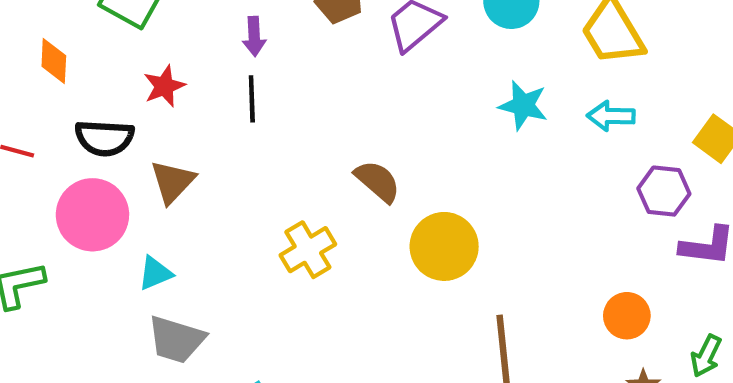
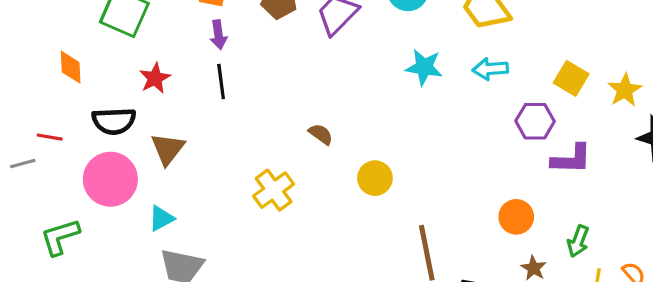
brown semicircle: (378, 181) -> (321, 134), size x0.7
yellow circle: (444, 246) -> (375, 178), size x0.7

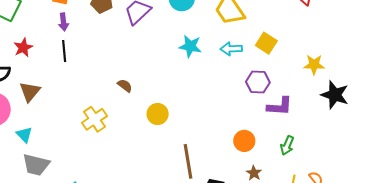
yellow square: (571, 78) -> (266, 43), moved
yellow star: (625, 90) -> (314, 65), turned 30
cyan triangle: (161, 218) -> (24, 135), turned -48
green arrow: (578, 241) -> (287, 145), moved

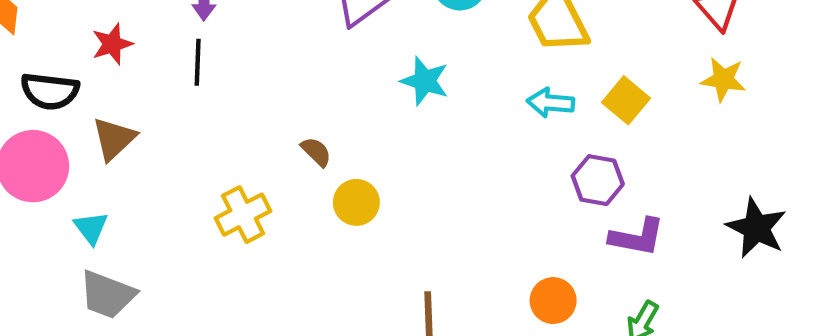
cyan star: (190, 46) -> (425, 81), moved
yellow star: (314, 65) -> (723, 79), moved
yellow circle: (158, 114) -> (356, 202), moved

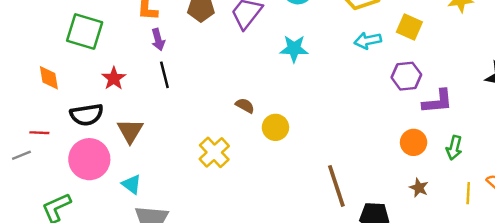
orange circle: (553, 301) -> (414, 142), moved

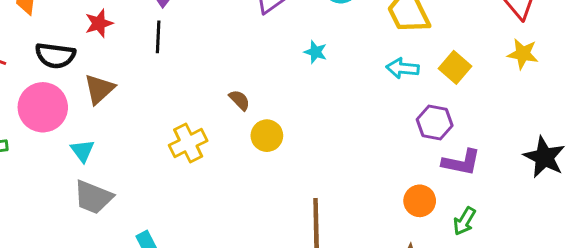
cyan star: (294, 49) -> (316, 52), size x0.7

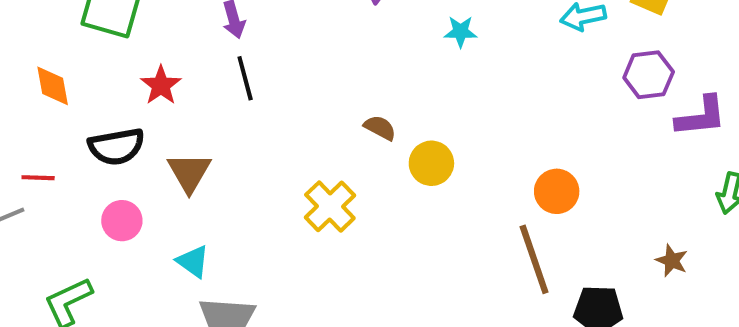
pink circle: (43, 107) -> (122, 221), size x0.6
orange circle: (420, 201) -> (557, 191), moved

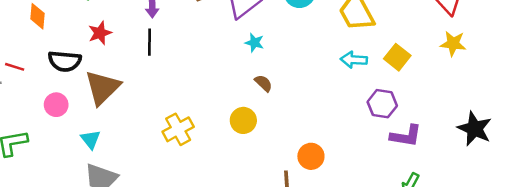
cyan star: (461, 32) -> (254, 43), moved
brown semicircle: (380, 128) -> (263, 83), moved
brown triangle: (189, 172) -> (102, 88), size x1.4

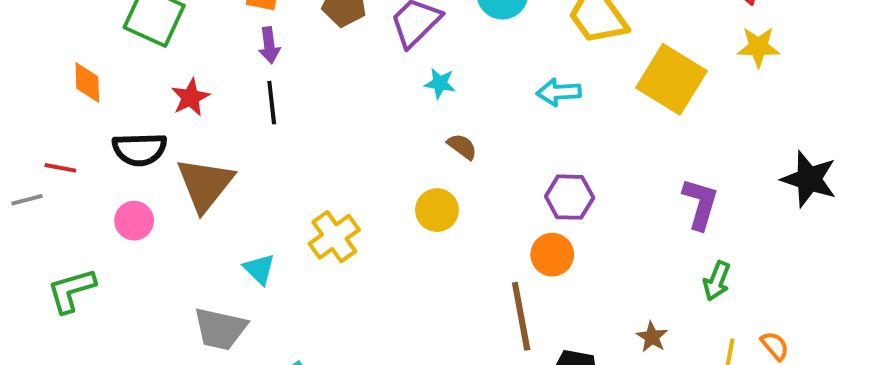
yellow square: (397, 57) -> (671, 79), size x1.6
cyan arrow: (354, 60) -> (559, 92), moved
purple hexagon: (382, 104) -> (570, 197), moved
purple L-shape: (406, 136) -> (700, 204), turned -76
cyan triangle: (91, 139) -> (259, 269), moved

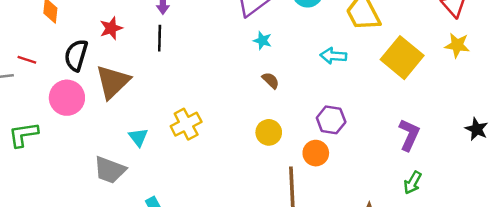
black semicircle: (139, 149) -> (76, 55), turned 100
black star: (809, 179) -> (477, 129), size x0.7
yellow circle: (437, 210) -> (269, 132), moved
pink circle: (134, 221) -> (67, 98), size x1.5

